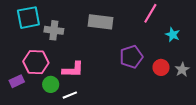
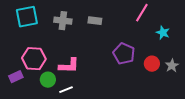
gray rectangle: (101, 22) -> (95, 21), size x0.6
gray cross: (54, 30) -> (63, 21), moved
purple pentagon: (131, 57) -> (124, 54), turned -30

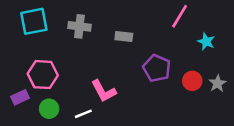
gray rectangle: (95, 21) -> (124, 37), moved
pink L-shape: (69, 66) -> (104, 91), moved, turned 60
green circle: (48, 80) -> (49, 109), moved

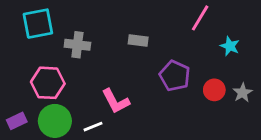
gray cross: (79, 26) -> (77, 45), moved
purple rectangle: (20, 97) -> (17, 121), moved
green circle: (49, 109) -> (55, 121), size x1.5

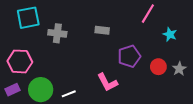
purple pentagon: (175, 76) -> (129, 56), turned 30
pink hexagon: (48, 83) -> (20, 61), moved
pink L-shape: (116, 101) -> (107, 82), moved

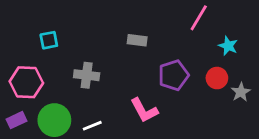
cyan square: (28, 18) -> (49, 40), moved, size x0.6
gray cross: (57, 33) -> (87, 75), moved
red circle: (158, 67) -> (217, 78), moved

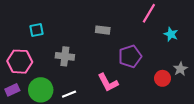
red circle: (217, 78) -> (163, 78), moved

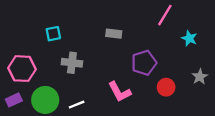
cyan square: (37, 30) -> (53, 34), moved
red circle: (163, 78) -> (166, 87), moved

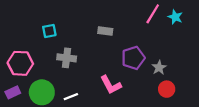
cyan star: (189, 38) -> (175, 17), moved
gray star: (200, 77) -> (159, 68), moved
red circle: (166, 87) -> (167, 89), moved

